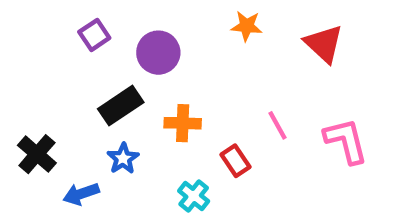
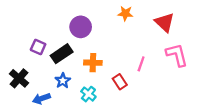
purple square: (94, 35) -> (38, 47), moved, turned -32
pink line: (277, 125) -> (141, 64), turned 48
pink L-shape: (346, 141) -> (177, 55), moved
cyan cross: (194, 196) -> (88, 94), moved

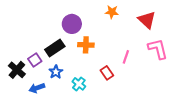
purple square: (38, 47) -> (35, 60), moved, turned 32
orange cross: (93, 63) -> (86, 45), moved

